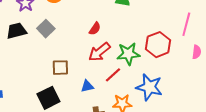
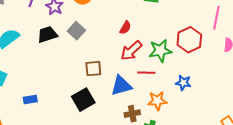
red line: (113, 75) -> (146, 73), turned 48
blue triangle: (87, 86) -> (121, 86), size x1.6
blue star: (149, 87) -> (183, 83), size x0.6

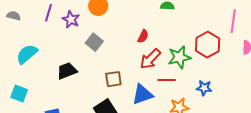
black trapezoid: (47, 34) -> (67, 71), moved

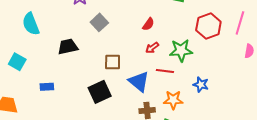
red hexagon: (208, 45) -> (208, 26), moved
cyan semicircle: (27, 54) -> (31, 24), turned -80
red arrow: (150, 59) -> (152, 48), size x0.6
blue triangle: (142, 94) -> (139, 82), turned 50

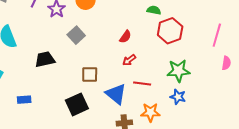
red hexagon: (208, 26) -> (170, 31), moved
green star: (181, 50) -> (178, 71), moved

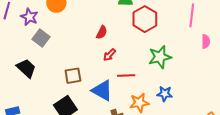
gray square: (76, 35) -> (41, 38), moved
black trapezoid: (45, 59) -> (26, 68), turned 65
blue star: (178, 97) -> (165, 94), moved

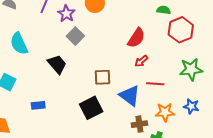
red semicircle: (102, 32) -> (136, 38), size x1.5

